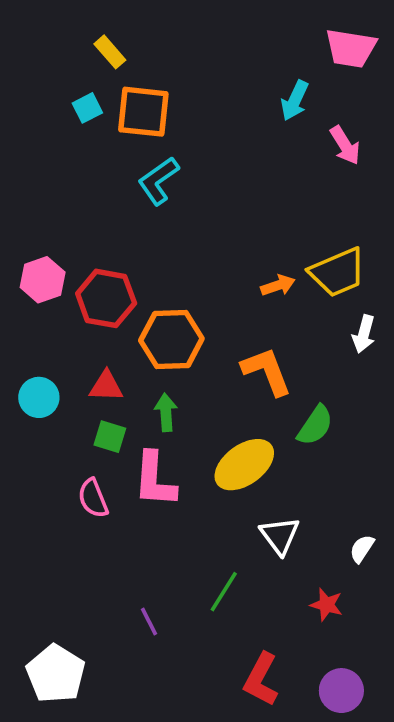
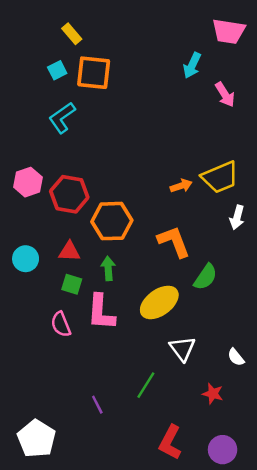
cyan L-shape: (158, 181) -> (62, 118), moved
white semicircle: (362, 549) -> (236, 357), turned -72

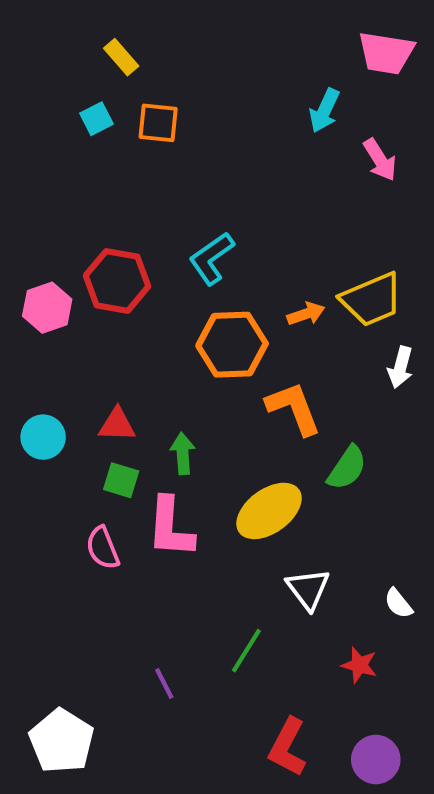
orange square: (94, 73) -> (158, 123), size x0.7
cyan L-shape: (62, 118) -> (211, 258), moved
red hexagon: (69, 194) -> (117, 281), moved
orange hexagon: (112, 221) -> (232, 345), moved

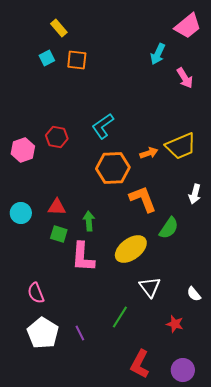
pink trapezoid: (386, 53) -> (188, 26), turned -48
red hexagon: (117, 281) -> (57, 137), size x0.7
white arrow: (400, 367) -> (195, 194), moved
pink semicircle: (103, 548) -> (36, 293), moved
white pentagon: (62, 741) -> (43, 333), moved

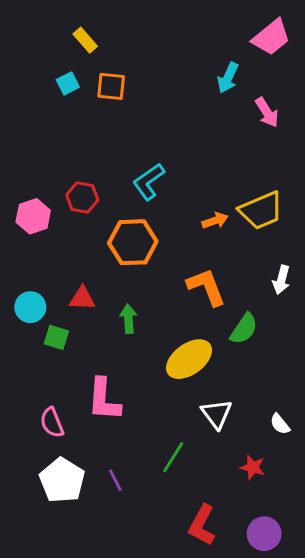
orange hexagon: (113, 168) -> (133, 242), moved
green square: (59, 234) -> (56, 337), moved
pink L-shape: (83, 257) -> (104, 399), moved

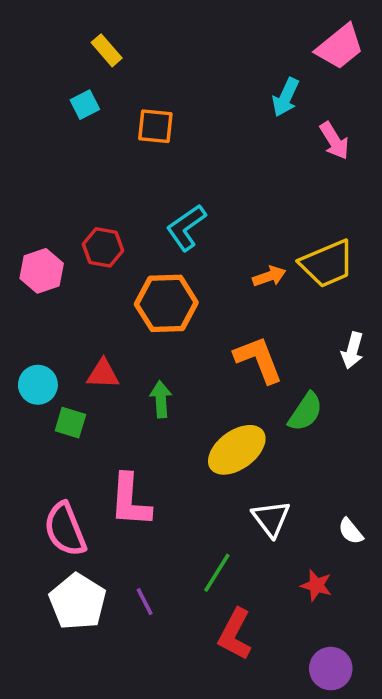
orange square: (111, 86) -> (155, 126), moved
pink semicircle: (52, 423) -> (65, 529), size x1.4
red L-shape: (202, 525) -> (235, 634), moved

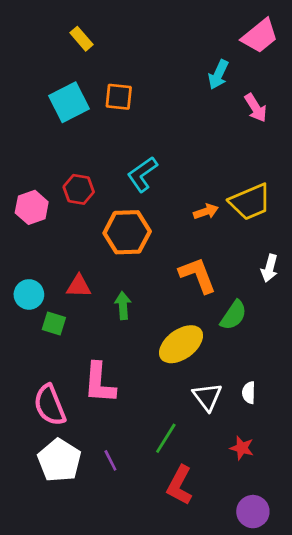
cyan square: (85, 105) -> (69, 102), moved, size x1.8
white semicircle: (351, 531) -> (249, 393), moved, turned 40

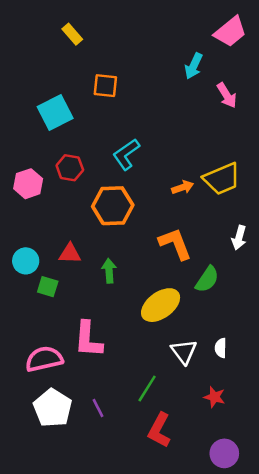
cyan square: (69, 102) -> (55, 113), moved
pink semicircle: (50, 405) -> (44, 359), turned 99

